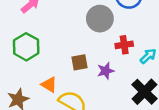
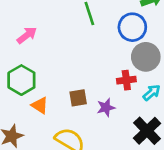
gray circle: (100, 19) -> (146, 57), moved
orange triangle: (49, 85) -> (40, 105), moved

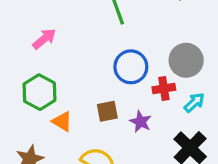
blue circle: (132, 27) -> (131, 67), moved
purple star: (106, 107) -> (141, 122), turned -30

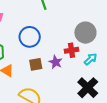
blue circle: (131, 67) -> (30, 37), moved
purple star: (141, 122) -> (56, 62), moved

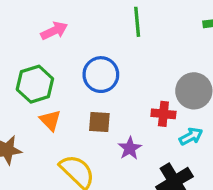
purple star: (56, 62) -> (130, 148), moved

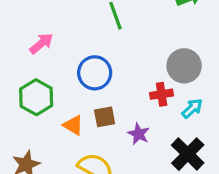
orange triangle: (50, 120) -> (73, 125), moved

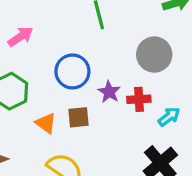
gray circle: (184, 66) -> (154, 55), moved
purple star: (139, 134) -> (109, 92), moved

